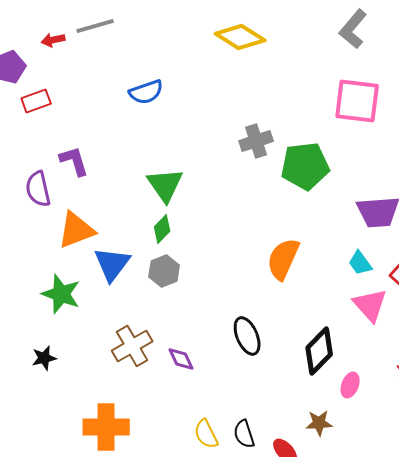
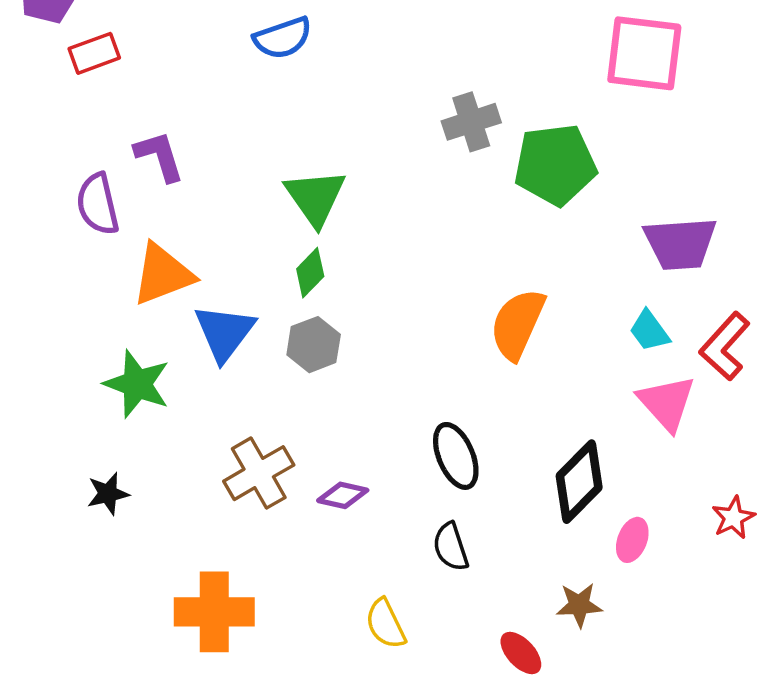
purple diamond: (181, 359) -> (343, 495), turned -52
black semicircle: (244, 434) -> (451, 547), moved

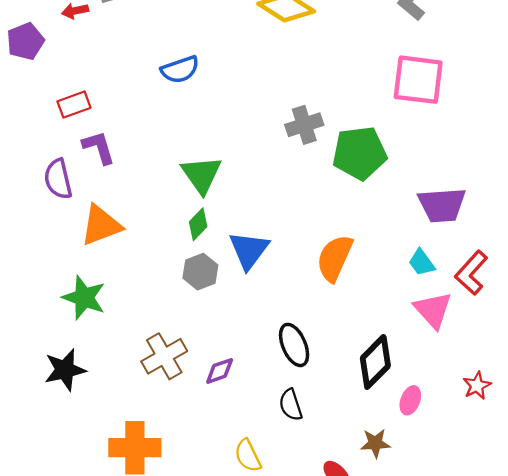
red rectangle: (94, 53) -> (74, 105), moved
blue triangle: (224, 333) -> (249, 250), moved
black star: (108, 494) -> (65, 370), size x1.5
purple diamond: (343, 495) -> (220, 371), turned -32

